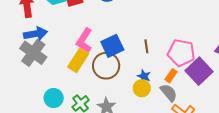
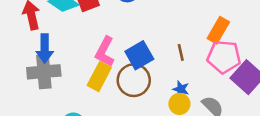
blue arrow: (36, 34) -> (45, 48), turned 105
gray cross: (33, 53) -> (44, 72), turned -36
orange rectangle: (171, 76) -> (218, 30), moved, size x1.5

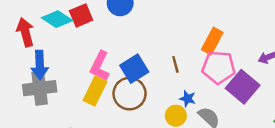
blue star: (181, 89) -> (188, 99), moved

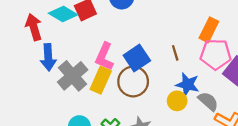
gray cross: (40, 88) -> (73, 76), moved, turned -32
blue star: (188, 99) -> (188, 84), size x1.5

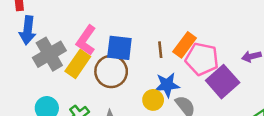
orange rectangle: (209, 30) -> (185, 45), moved
blue square: (137, 58) -> (119, 48), turned 30
blue star: (188, 84) -> (167, 85), turned -30

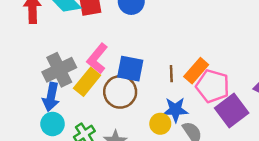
blue arrow: (28, 30) -> (51, 97), moved

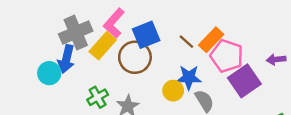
blue square: (130, 69) -> (146, 35), turned -36
brown line: (171, 74) -> (186, 42), turned -49
cyan circle: (53, 124) -> (49, 73), moved

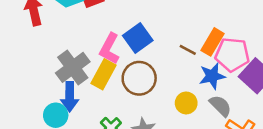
blue square: (146, 35) -> (138, 38), moved
blue star: (189, 77) -> (212, 76), moved

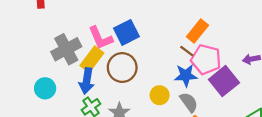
orange rectangle: (213, 42) -> (197, 31), moved
pink L-shape: (109, 49) -> (100, 38), turned -60
brown line: (188, 50) -> (187, 51), moved
blue arrow: (70, 97) -> (87, 81), moved

